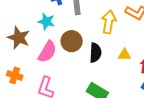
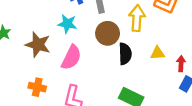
brown circle: (72, 41) -> (108, 33), moved

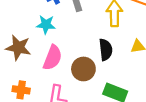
brown circle: (108, 33) -> (83, 69), moved

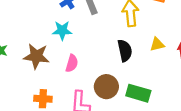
pink semicircle: (53, 58) -> (72, 63), size x0.7
brown circle: (83, 69) -> (106, 87), moved

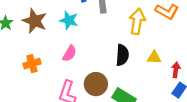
brown star: (36, 56) -> (35, 21), moved
orange cross: (43, 99) -> (32, 64), moved, turned -35

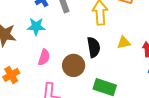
brown circle: (96, 84) -> (74, 65), moved

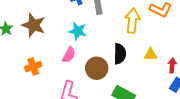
cyan star: (36, 27) -> (78, 31), moved

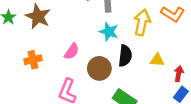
cyan star: (78, 31) -> (109, 32), moved

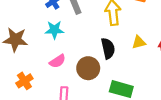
cyan star: (109, 32) -> (54, 30), moved
pink semicircle: (72, 51) -> (57, 61), turned 42

